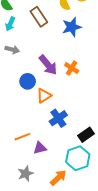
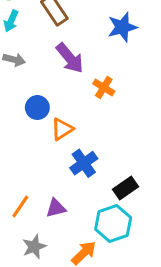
blue star: (72, 27) -> (122, 27), moved
purple arrow: (48, 65) -> (70, 58), moved
orange line: (22, 137) -> (20, 206), moved, turned -35

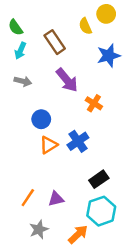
orange triangle: (62, 129) -> (49, 145), moved
blue cross: (84, 163) -> (78, 141), moved
black rectangle: (125, 188) -> (99, 179), moved

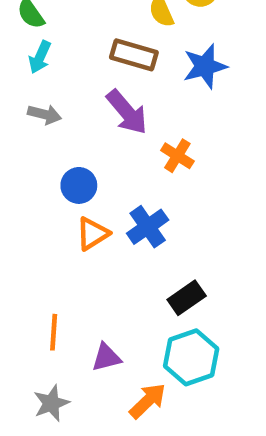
brown rectangle: (55, 42) -> (134, 55), moved, turned -40
orange line: (28, 198) -> (54, 332), turned -30
purple triangle: (56, 199) -> (106, 357), moved
gray star: (39, 229) -> (51, 403), moved

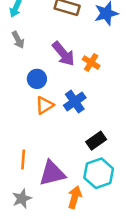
purple arrow: (127, 112) -> (63, 54), moved
gray arrow: (44, 114) -> (18, 40), turned 48
purple triangle: (106, 357) -> (52, 173), size x1.6
orange arrow: (148, 401) -> (75, 197), turned -30

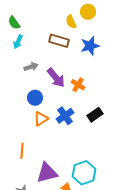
gray arrow: (18, 40) -> (31, 67), moved, turned -80
black rectangle: (96, 141) -> (95, 115), moved
orange line: (23, 159) -> (22, 151), moved

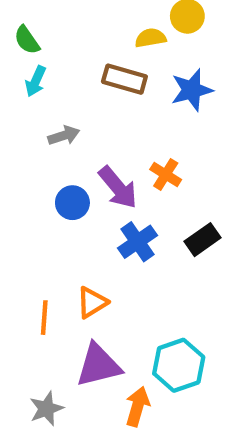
yellow semicircle: (71, 22) -> (150, 38), turned 104
purple arrow: (56, 78) -> (118, 188), moved
orange triangle: (41, 119) -> (92, 302), moved

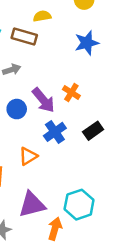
yellow semicircle: (150, 38) -> (42, 16), moved
brown rectangle: (124, 79) -> (24, 37), moved
orange triangle: (92, 302) -> (28, 156), moved

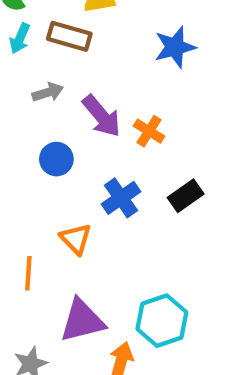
purple arrow: (43, 100) -> (102, 116), moved
orange triangle: (28, 156) -> (76, 239), turned -42

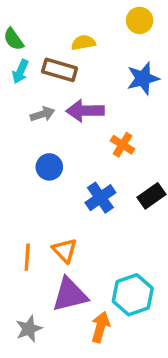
purple arrow: (102, 116) -> (85, 111), moved, turned 129
orange triangle: (76, 239) -> (65, 250), moved

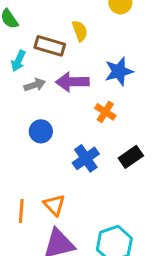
yellow semicircle: (83, 43) -> (80, 31), moved, turned 80
cyan arrow: (20, 72) -> (18, 61), moved
blue star: (143, 78) -> (119, 71), moved

